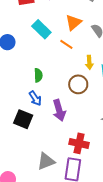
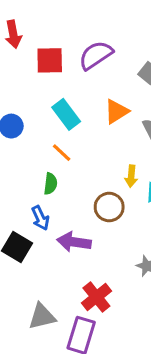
orange line: (66, 44) -> (62, 153), moved
purple arrow: (59, 110) -> (74, 242), turned 105
red cross: (79, 143) -> (96, 297), turned 30

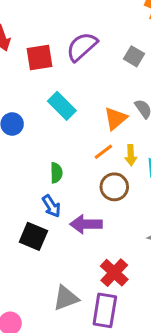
orange triangle: (116, 111) -> (115, 119), moved
orange line: (62, 153) -> (103, 152), moved, turned -72

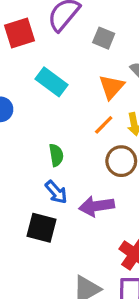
gray square: (134, 56) -> (104, 38), moved

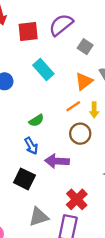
green semicircle: (56, 155) -> (36, 120), turned 56
black square: (42, 228) -> (24, 179), moved

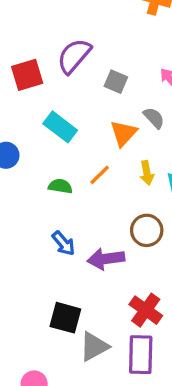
orange line: (73, 106) -> (100, 175), moved
green semicircle: (36, 120) -> (60, 186), moved, turned -128
brown circle: (80, 134) -> (147, 230), moved
black square: (24, 179) -> (65, 318), moved

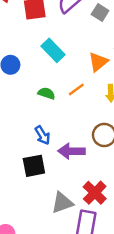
gray square: (116, 82) -> (100, 13), moved
black square: (65, 318) -> (34, 166), moved, turned -35
gray triangle: (94, 346) -> (62, 203), moved

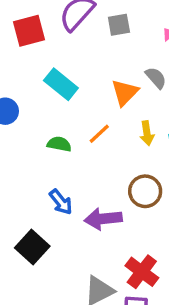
gray square: (100, 13) -> (119, 25), turned -35
black square: (34, 166) -> (32, 247), moved, turned -30

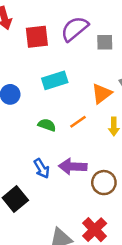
cyan rectangle: (61, 84) -> (55, 80), turned -65
brown circle: (145, 191) -> (104, 183), moved
purple arrow: (103, 219) -> (73, 166), moved

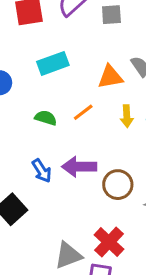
orange triangle: (102, 94) -> (110, 77), turned 30

